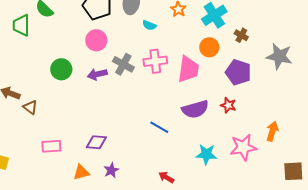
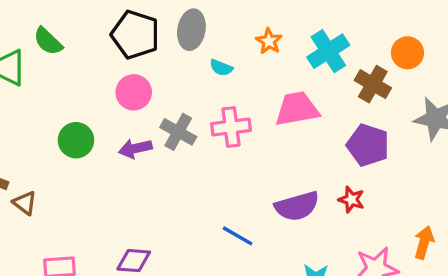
brown cross: (241, 35) -> (373, 84), size x1.5
orange circle: (209, 47) -> (407, 53), moved
pink trapezoid: (188, 69) -> (297, 109), moved, turned -108

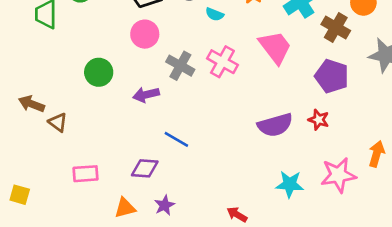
pink trapezoid: (297, 109) -> (275, 47), turned 63
pink cross: (231, 127) -> (222, 62), turned 36
purple arrow: (135, 148) -> (146, 95), moved
blue line: (238, 236) -> (176, 139), moved

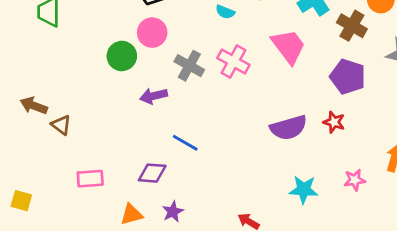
green circle: (99, 72) -> (122, 56), moved
pink star: (338, 175) -> (355, 180), size x0.6

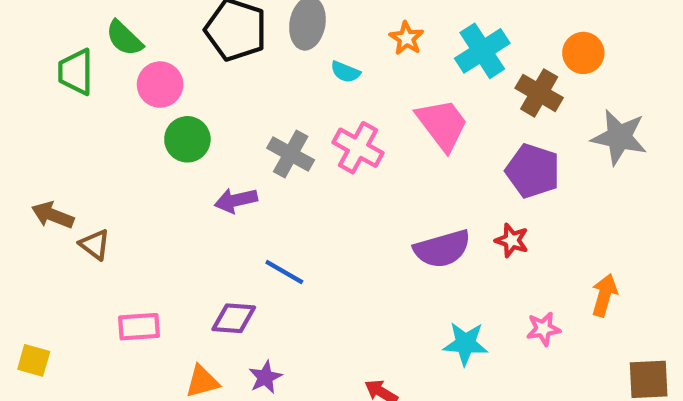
pink circle: (152, 33) -> (160, 85), moved

